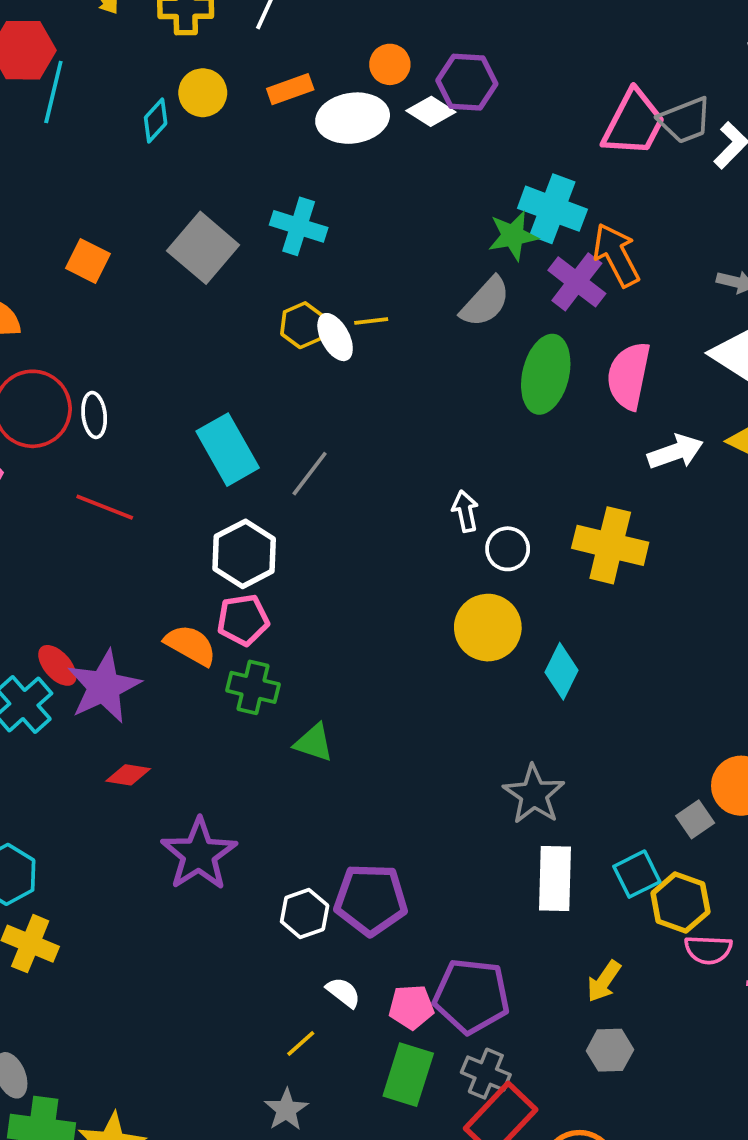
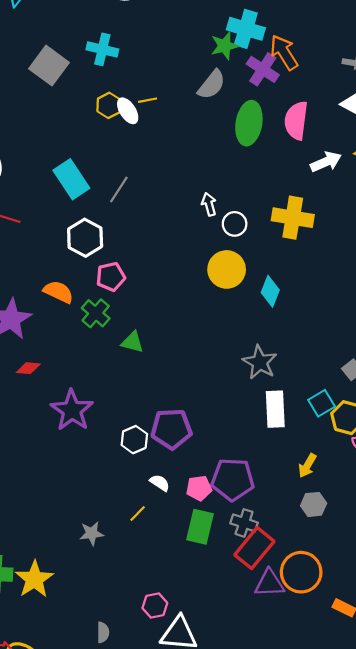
pink pentagon: (243, 620) -> (111, 277), moved
green cross: (253, 687) -> (96, 313), turned 32
gray star: (286, 1110) -> (92, 533), moved, turned 30

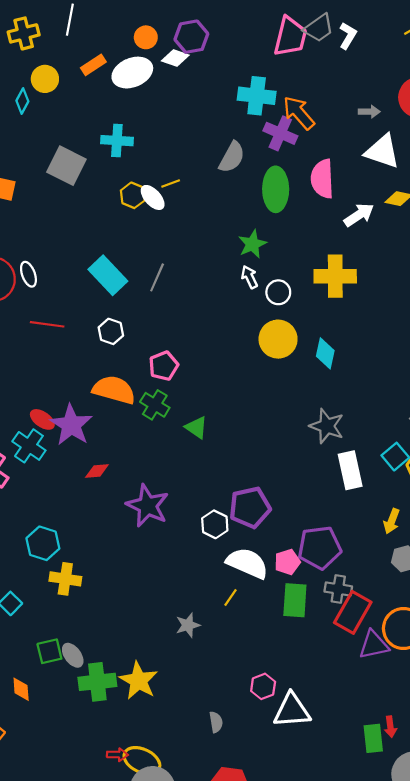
green star: (225, 46) -> (252, 244), moved
white hexagon: (85, 238) -> (111, 331), moved, size x0.7
orange semicircle: (58, 292) -> (114, 390), size x1.4
green triangle: (133, 342) -> (196, 427), turned 30
white semicircle: (160, 483) -> (247, 563), size x2.0

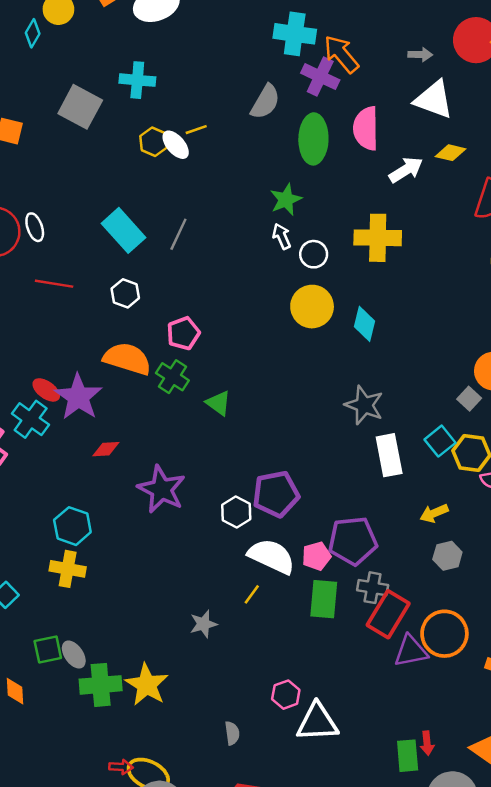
yellow arrow: (392, 521) -> (434, 513), turned 45
cyan hexagon: (43, 543) -> (72, 526), moved

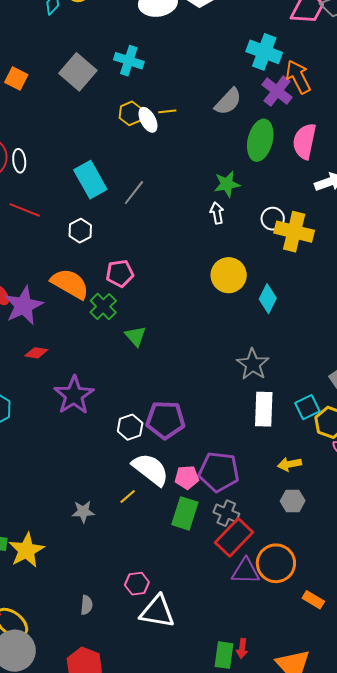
white circle: (314, 254) -> (273, 219), moved

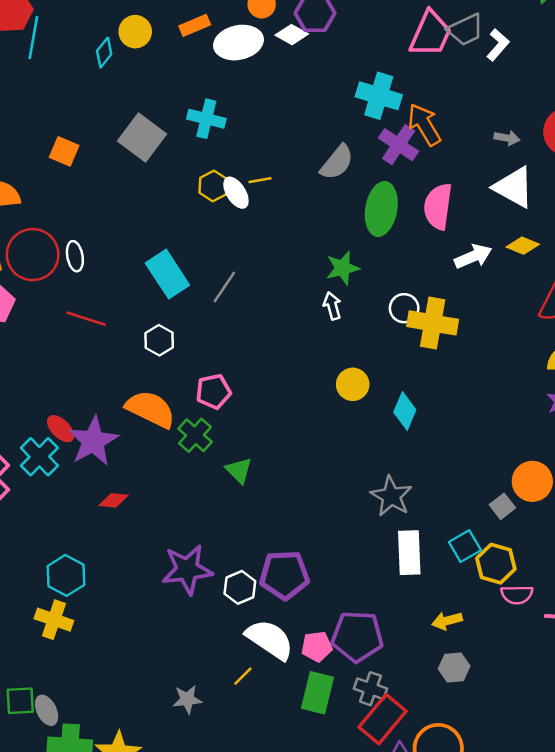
yellow circle: (229, 275) -> (353, 384), size x0.7
purple star: (74, 395) -> (187, 570), moved, turned 30

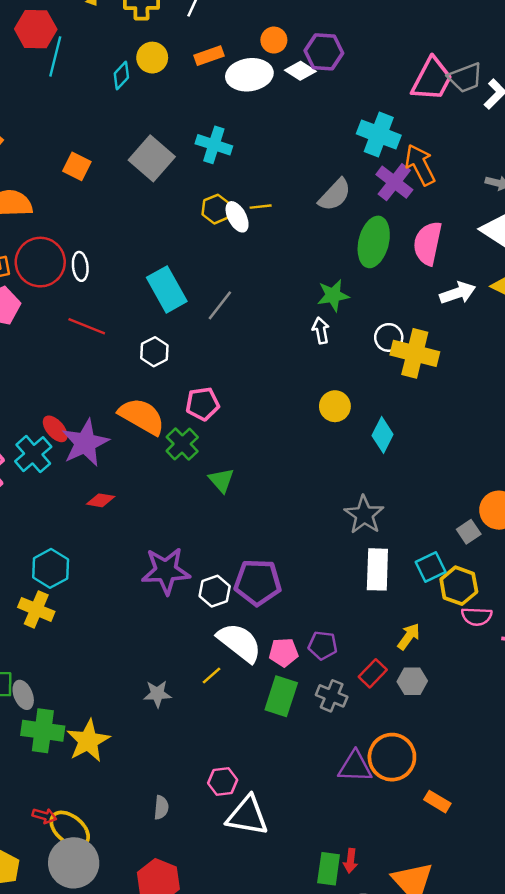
yellow arrow: (447, 621) -> (409, 636), turned 136
purple pentagon: (357, 636) -> (323, 645), size x0.6
red rectangle: (383, 719) -> (373, 673), moved, size x0.6

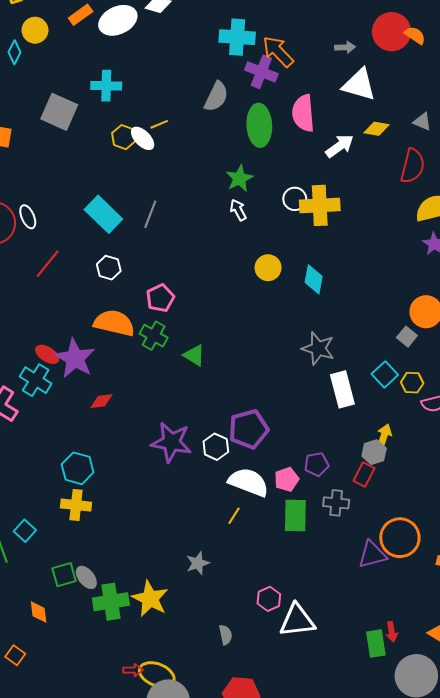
red line: (87, 326) -> (48, 264), turned -56
purple star: (166, 571) -> (171, 442), turned 30
yellow hexagon: (459, 586) -> (412, 383), size x0.7
gray hexagon: (412, 681) -> (374, 452), moved
gray star: (157, 694) -> (198, 563), moved

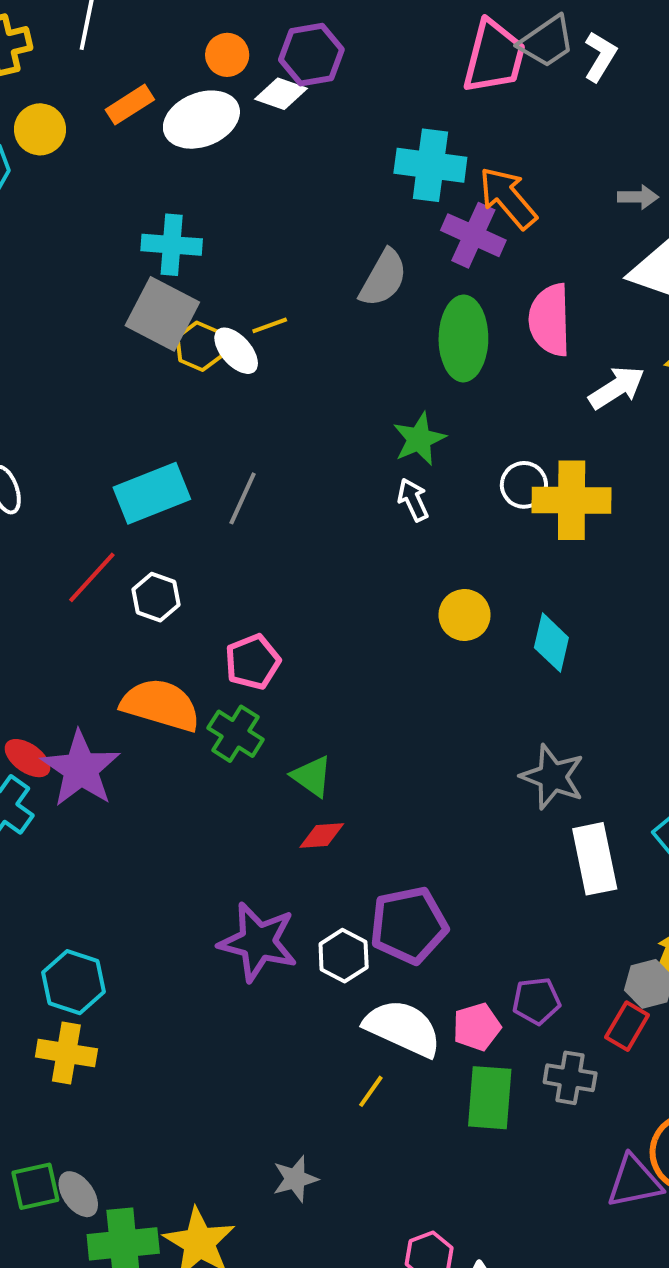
gray square: (59, 112) -> (162, 314), moved
cyan rectangle: (103, 214) -> (152, 493), turned -69
red line: (48, 264) -> (92, 577), moved
red diamond: (101, 401) -> (322, 835), moved

